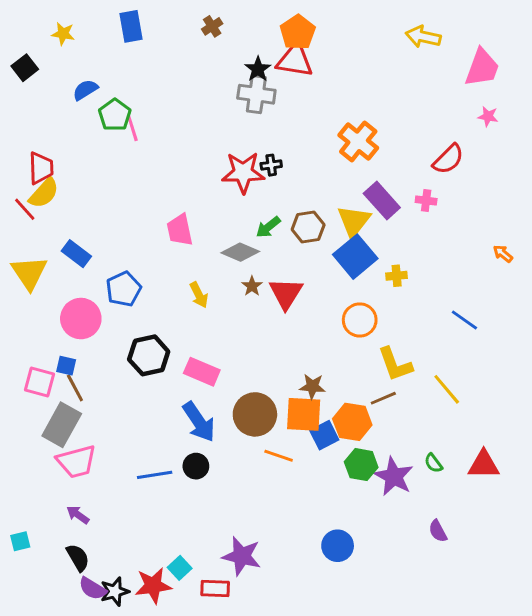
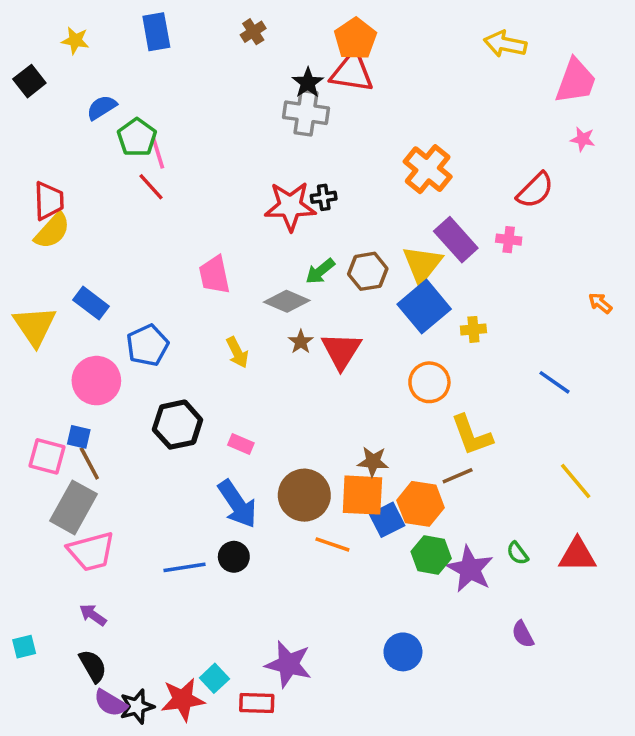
red line: (25, 209) -> (151, 187), moved
pink rectangle: (202, 372) -> (241, 444), size x0.6
yellow line: (447, 389) -> (576, 481), moved

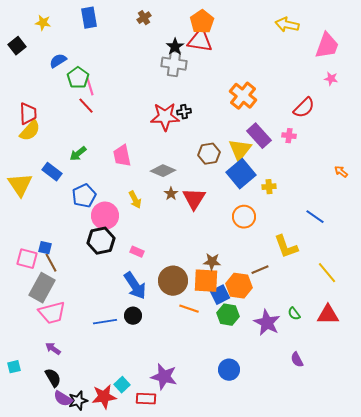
green arrow: (320, 271) -> (78, 154), moved
pink circle: (96, 381) -> (105, 216), moved
yellow L-shape: (472, 435) -> (286, 247), moved
green hexagon: (431, 555) -> (228, 315), moved

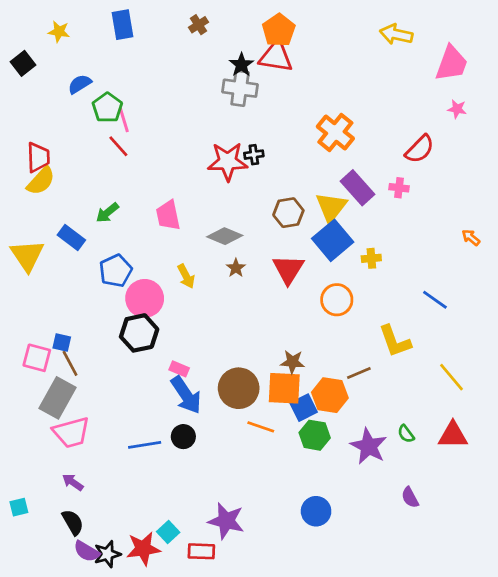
red triangle: (194, 199) -> (288, 269), moved
pink rectangle: (137, 252) -> (179, 369), moved

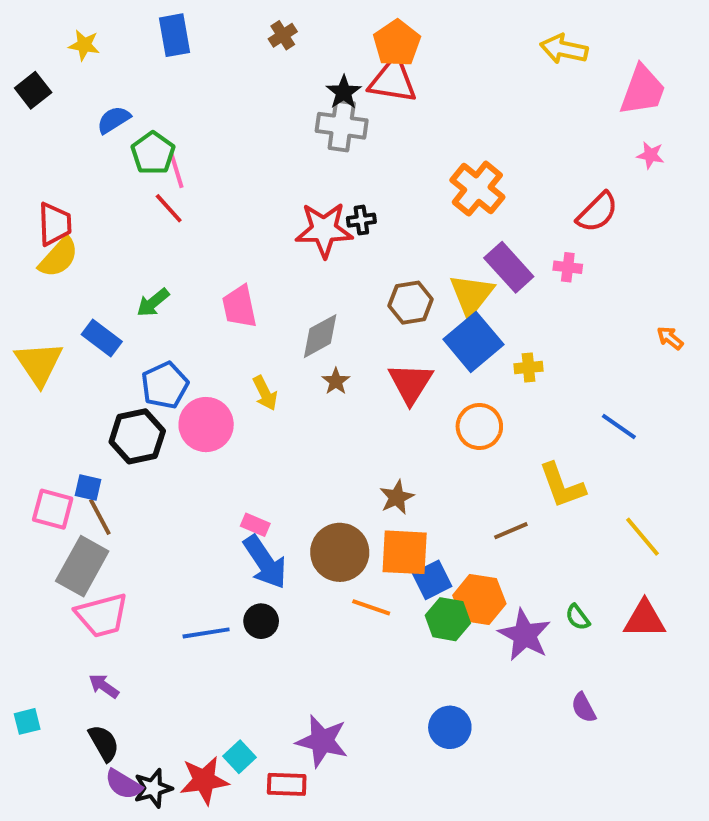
gray diamond: (225, 236) -> (320, 336), turned -52
black hexagon: (139, 333) -> (137, 436), moved
brown star: (293, 362) -> (397, 497), moved, turned -30
orange hexagon: (330, 395) -> (479, 600), moved

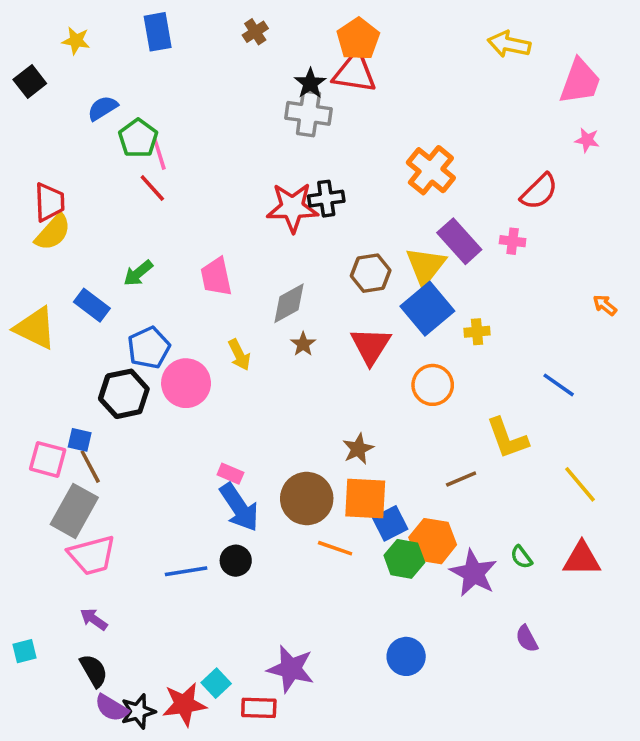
black cross: (361, 220) -> (326, 199), size x1.4
yellow triangle: (39, 364) -> (35, 328), turned -30

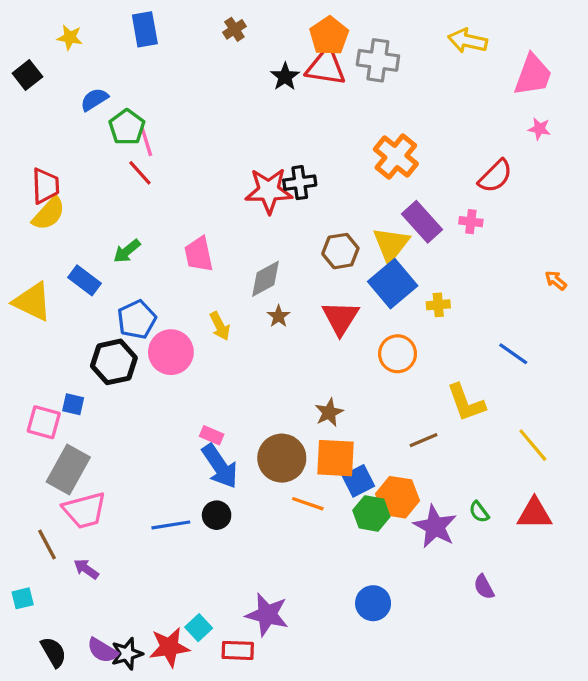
gray cross: (308, 113) -> (378, 60), moved
brown line: (90, 467) -> (47, 544), moved
black semicircle: (94, 671) -> (54, 652), moved

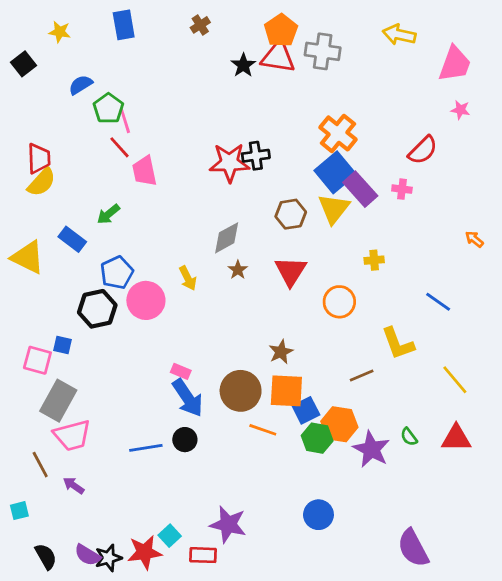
pink trapezoid: (199, 254) -> (145, 171), moved
blue square: (393, 284) -> (335, 172), moved
purple semicircle: (484, 587) -> (413, 548), moved, size x1.8

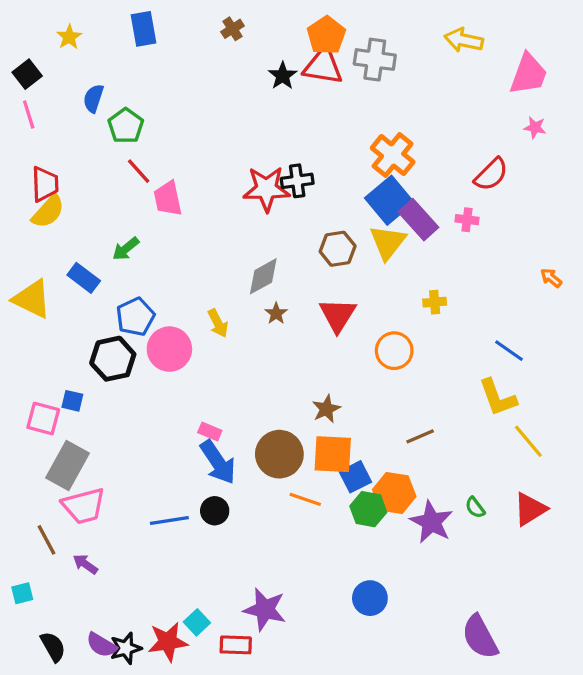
yellow star: (60, 32) -> (69, 37), turned 30
blue semicircle: (81, 85) -> (93, 98), turned -40
pink line: (125, 121) -> (29, 115), moved
yellow L-shape: (398, 344) -> (498, 398), moved
red triangle: (456, 438) -> (530, 509), turned -32

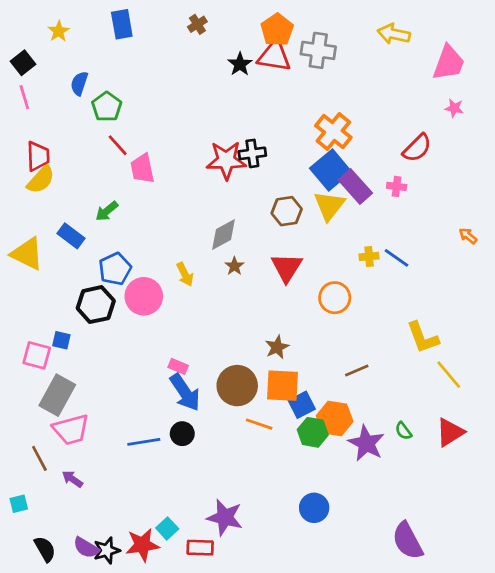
blue line: (509, 351) -> (397, 258), moved

